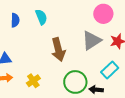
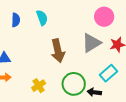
yellow cross: (33, 81) -> (39, 86), moved

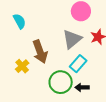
cyan rectangle: (108, 73) -> (78, 64), moved
yellow cross: (39, 86) -> (22, 66), moved

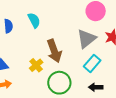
green circle: (61, 82) -> (59, 83), moved

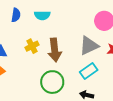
cyan semicircle: (34, 20) -> (42, 15), turned 105
yellow cross: (36, 65) -> (32, 46), moved

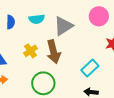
gray triangle: (89, 46) -> (63, 26), moved
green circle: (52, 82) -> (43, 83), moved

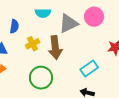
pink circle: (99, 16) -> (94, 17), moved
blue semicircle: (11, 22) -> (14, 26), moved

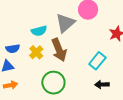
cyan semicircle: (43, 13) -> (39, 31), moved
blue semicircle: (14, 26) -> (13, 49), moved, turned 88

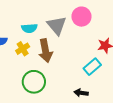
gray triangle: (65, 23) -> (57, 25), turned -40
cyan rectangle: (97, 61) -> (92, 67), moved

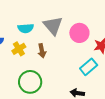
pink circle: (81, 17) -> (79, 33), moved
brown arrow: (46, 51) -> (42, 51), size x0.6

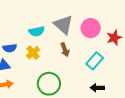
brown arrow: (42, 51) -> (65, 50), moved
cyan rectangle: (89, 67) -> (95, 61), moved

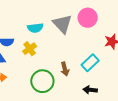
pink circle: (91, 28) -> (88, 18), moved
brown arrow: (65, 50) -> (65, 69), moved

